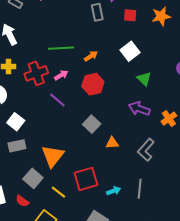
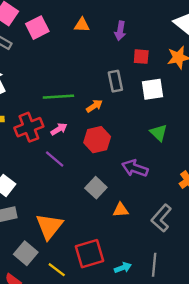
gray rectangle: (97, 12) -> (115, 81), moved
white square: (130, 51) -> (152, 89), moved, turned 30
purple arrow: (139, 109) -> (135, 168), moved

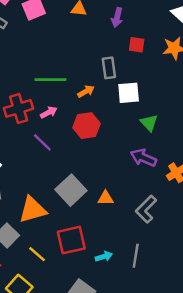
white square: (152, 89) -> (129, 93), moved
purple arrow: (135, 168) -> (143, 158), moved
gray square: (96, 188) -> (71, 190), moved, size x1.4
orange triangle: (49, 226) -> (33, 210), turned 32

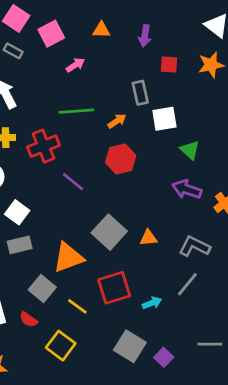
pink arrow: (49, 112) -> (75, 65), moved
gray L-shape: (146, 209) -> (194, 246), turned 76
gray line: (136, 256) -> (187, 284), moved, turned 35

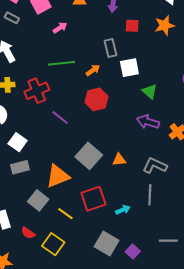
gray line: (187, 284) -> (150, 195), turned -36
red semicircle: (28, 320) -> (28, 233), moved

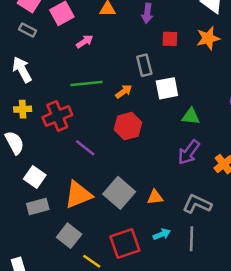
green triangle: (150, 91) -> (191, 116), turned -35
purple arrow: (148, 122) -> (189, 152), turned -70
orange triangle: (58, 176) -> (78, 195), moved
gray square: (38, 200) -> (69, 236), moved
cyan arrow: (123, 210) -> (162, 234), moved

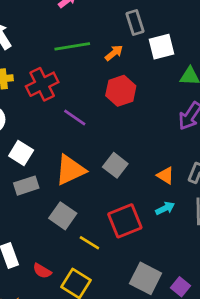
gray square: (119, 193) -> (115, 165), size x0.7
orange triangle: (155, 197) -> (165, 175), moved, turned 42

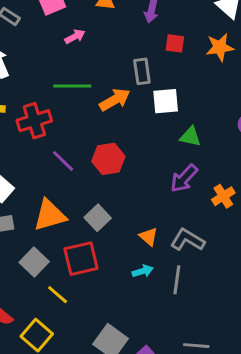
orange arrow: (114, 53) -> (115, 100), size x1.5
red hexagon: (121, 91) -> (108, 159), moved
red square: (125, 221) -> (81, 259), moved

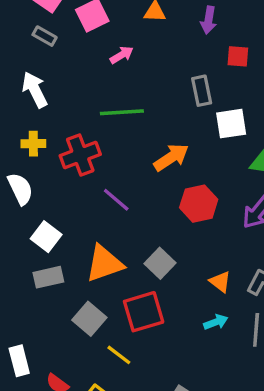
orange arrow: (115, 100) -> (171, 157), moved
red hexagon: (108, 159) -> (199, 204), moved

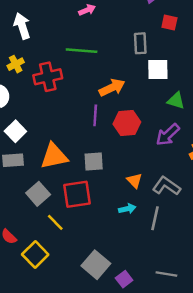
yellow cross: (33, 144) -> (16, 64), turned -35
purple line: (116, 200) -> (95, 115), moved, turned 45
gray square: (160, 263) -> (94, 161), turned 35

